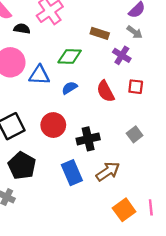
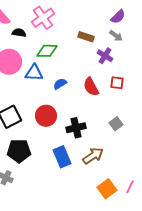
green diamond: (70, 57) -> (47, 51), moved
black pentagon: (22, 166) -> (19, 151), turned -30
pink line: (151, 207) -> (130, 187), turned 32

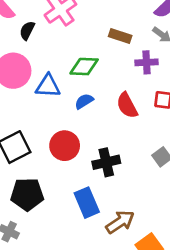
black semicircle: (19, 33) -> (27, 30), turned -72
green diamond: (47, 51) -> (84, 67), moved
purple cross: (105, 56) -> (146, 62), turned -35
brown arrow: (93, 156) -> (120, 222), moved

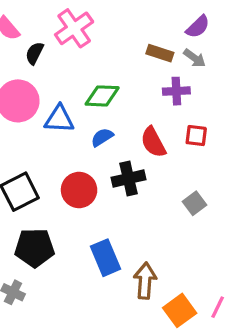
brown rectangle: (120, 36) -> (160, 53), moved
black cross: (106, 162) -> (129, 178), moved
brown arrow: (120, 222) -> (145, 281), turned -52

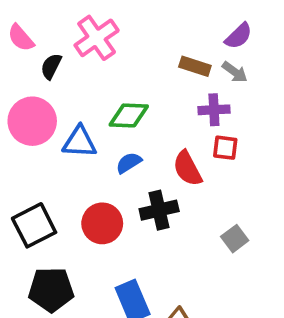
red square: (196, 136) -> (225, 148), moved

